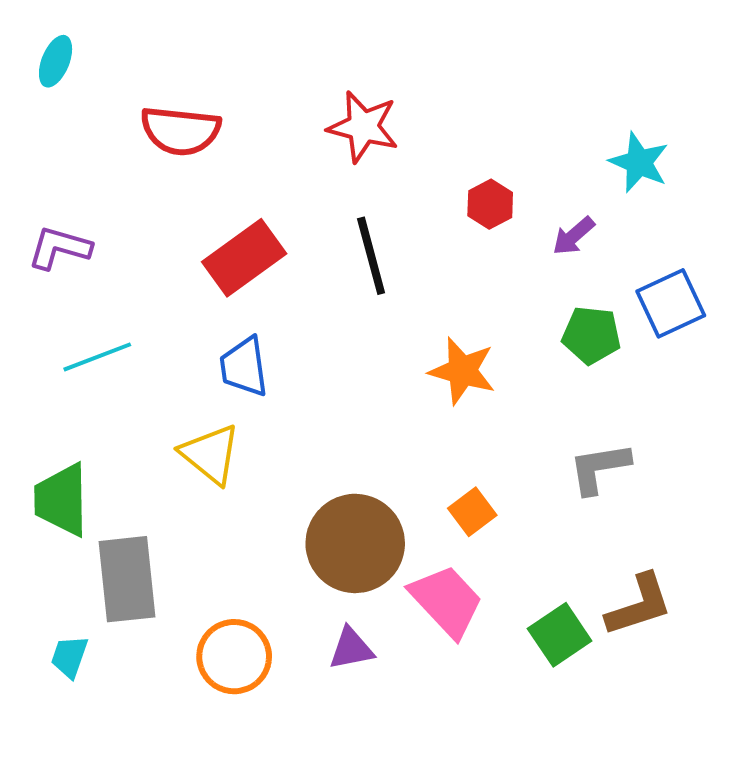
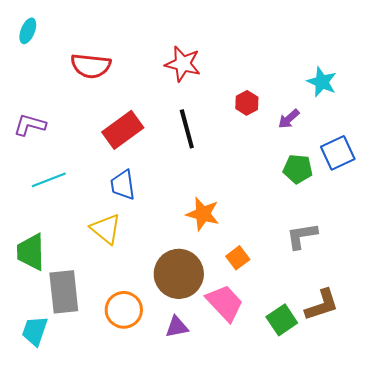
orange star: (462, 371) -> (203, 214), moved
cyan trapezoid: (69, 657) -> (35, 331), size x1.4
orange circle: (234, 657) -> (124, 310), moved

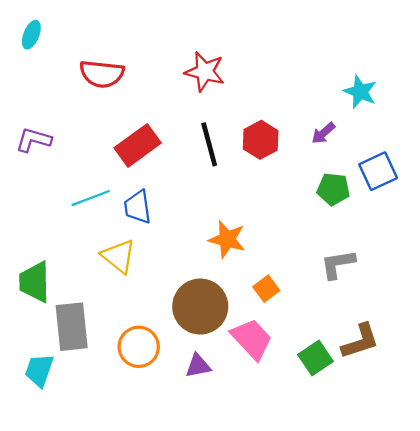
red hexagon: (247, 103) -> (261, 140), moved, size x1.4
cyan line: (49, 180) -> (91, 198), moved

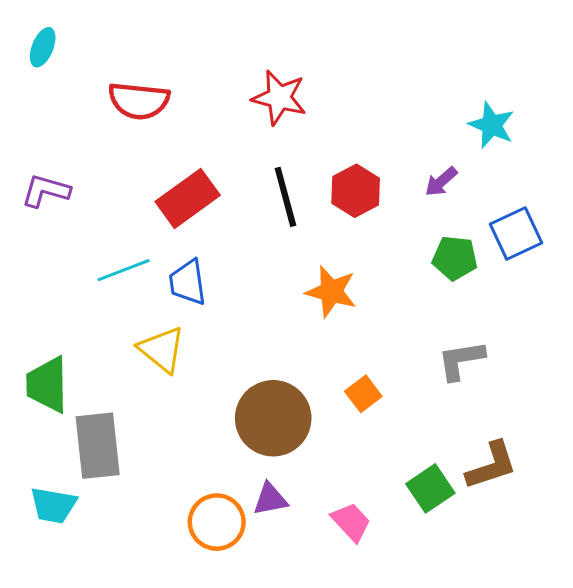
orange star: (227, 239) -> (331, 292), moved
pink trapezoid: (252, 339) -> (351, 522), moved, size x0.7
orange circle: (139, 347) -> (217, 522), moved
cyan trapezoid: (39, 370) -> (53, 505), turned -99

